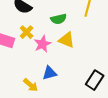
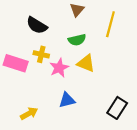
yellow cross: (27, 32) -> (41, 54), turned -32
yellow arrow: (31, 85) -> (29, 113), moved, turned -70

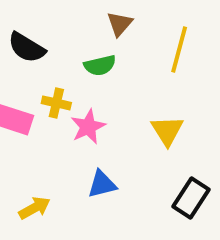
black semicircle: (37, 25) -> (27, 48), moved
green semicircle: (77, 40) -> (100, 65), moved
yellow triangle: (86, 63) -> (167, 131), moved, turned 36

